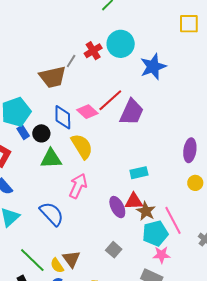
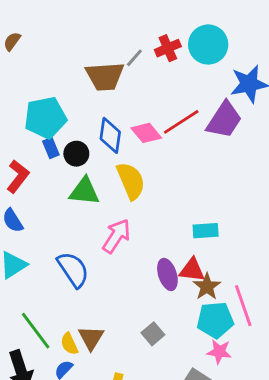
purple trapezoid: (132, 112) -> (224, 120), moved

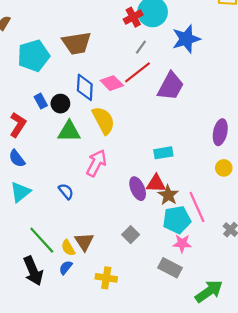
red cross: (168, 48) -> (133, 17), moved
gray line: (134, 58) -> (141, 47), moved
cyan pentagon: (45, 118) -> (34, 56), moved
purple trapezoid: (224, 120) -> (171, 86), moved
blue semicircle: (73, 270) -> (66, 191), size x0.6

